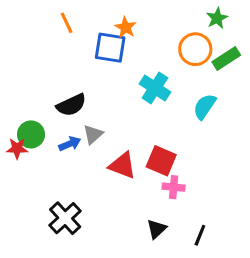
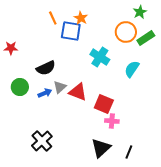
orange line: (67, 23) -> (53, 18), moved
red star: (17, 148) -> (11, 48), moved
red triangle: (122, 165) -> (78, 92), moved
black triangle: (157, 229) -> (101, 148), size x1.5

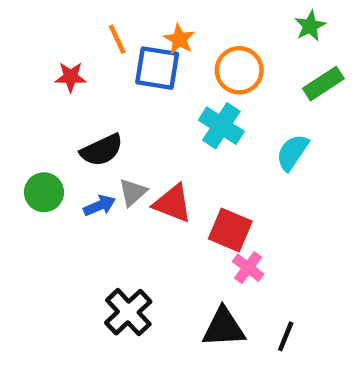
orange circle: (126, 32) -> (239, 70), moved
red star: (11, 48) -> (71, 77), moved
pink cross: (112, 121) -> (248, 268), turned 32
black cross: (42, 141) -> (128, 312), moved
black triangle: (101, 148) -> (224, 328), turned 40

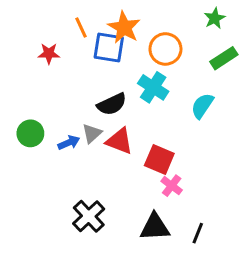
orange star: (179, 39) -> (124, 27), size x1.5
black semicircle: (102, 150) -> (112, 104), moved

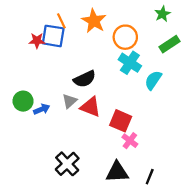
blue square: (109, 47) -> (53, 36), moved
cyan cross: (153, 87) -> (130, 63), moved
blue arrow: (69, 143) -> (42, 109), moved

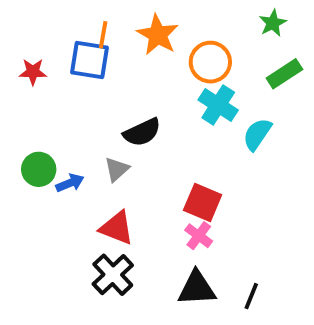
orange line: (61, 21) -> (103, 35), turned 35
red star: (37, 41) -> (33, 72), moved
red triangle: (90, 107) -> (117, 228), moved
pink cross: (130, 141) -> (199, 236), moved

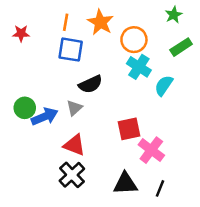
blue square: (89, 60) -> (71, 50), moved
red star: (33, 72) -> (21, 33), moved
blue arrow: (70, 183) -> (45, 117), size x1.5
red square: (203, 202) -> (129, 129), turned -35
pink cross: (199, 236) -> (151, 150), moved, size x1.5

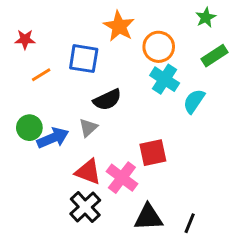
orange line: (66, 22) -> (41, 75), moved, turned 49
pink cross: (151, 150) -> (122, 178), moved

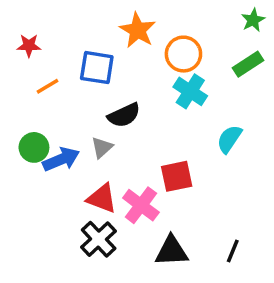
green star: (206, 17) -> (253, 20), moved
cyan semicircle: (194, 101) -> (229, 139), moved
black line: (190, 223) -> (233, 251), moved

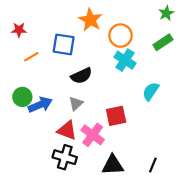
gray triangle: (102, 147) -> (76, 104), moved
black cross: (99, 239) -> (65, 157), turned -30

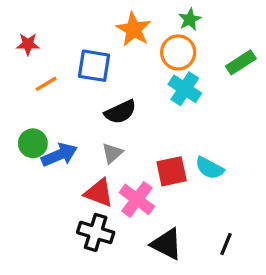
green star: (166, 13) -> (190, 19), moved
cyan semicircle: (151, 91) -> (210, 168), moved, turned -96
black triangle: (113, 165) -> (167, 244), turned 30

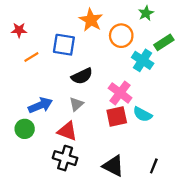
green star: (190, 19) -> (146, 13), moved
cyan cross: (185, 89) -> (143, 60), moved
green circle: (33, 143) -> (25, 129), moved
pink cross: (137, 199) -> (120, 93), moved

